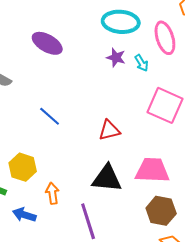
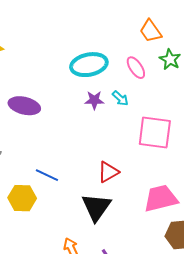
pink ellipse: (165, 38) -> (136, 68), size x0.7
yellow hexagon: (23, 167) -> (22, 198), moved
black triangle: (107, 178) -> (96, 207), moved, turned -44

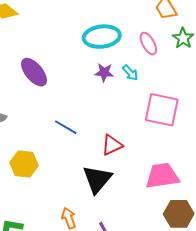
purple ellipse: (24, 106) -> (34, 72), turned 32
blue line: (47, 175) -> (66, 127), moved

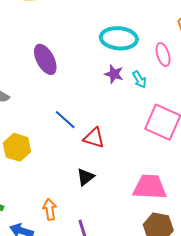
red triangle: (112, 145) -> (94, 138), moved, turned 30
black triangle: (97, 179) -> (85, 177), size x0.6

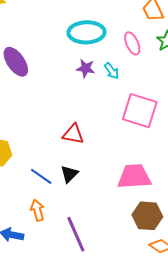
blue line: (65, 120) -> (41, 176), moved

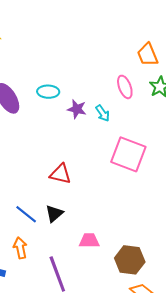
cyan ellipse: (86, 32) -> (48, 92), moved, size x0.6
pink trapezoid: (134, 176) -> (89, 241), moved, size x0.6

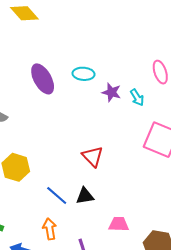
red triangle: (60, 174) -> (93, 157), turned 30
black triangle: (54, 214) -> (85, 196), turned 30

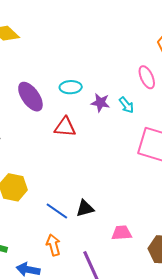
red triangle: (93, 157) -> (65, 127), moved, turned -35

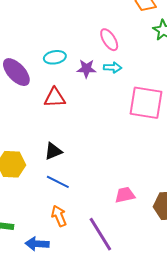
pink ellipse: (147, 77) -> (109, 40), moved
cyan arrow: (126, 105) -> (113, 67), turned -42
black triangle: (85, 208) -> (53, 151), moved

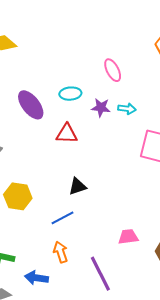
pink ellipse: (109, 40) -> (113, 70), moved
black triangle: (53, 151) -> (77, 186), moved
blue line: (58, 182) -> (63, 218), turned -60

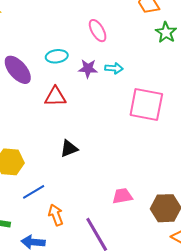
blue line: (63, 218) -> (34, 192), moved

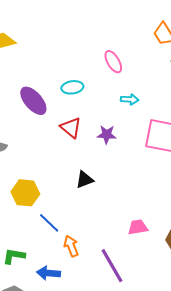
purple star: (88, 69) -> (107, 135), moved
red triangle: (55, 97) -> (71, 128), turned 40
blue line: (34, 192) -> (49, 223), turned 75

